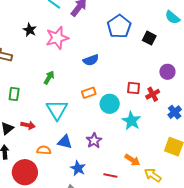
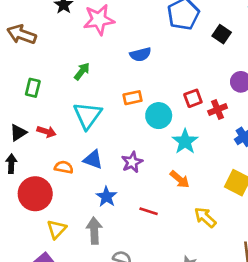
red square: (134, 88) -> (193, 98), turned -32
orange arrow: (132, 160) -> (180, 179), moved

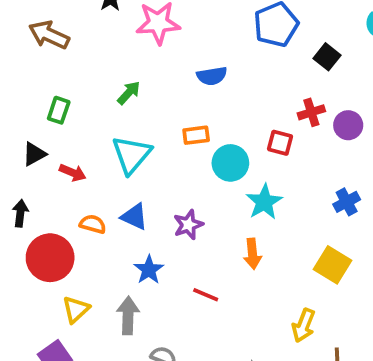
red square: (193, 98) -> (280, 143), turned 30
red cross: (218, 109) -> (311, 112), moved
black triangle: (18, 133) -> (34, 154), moved
orange arrow: (180, 179) -> (252, 254), turned 40
yellow arrow: (205, 217) -> (304, 325), moved, turned -115

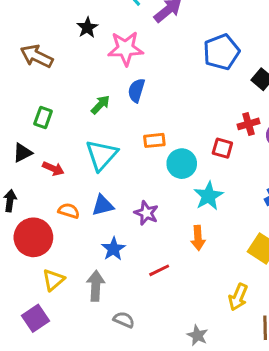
blue semicircle: (212, 76) -> (136, 90), moved, turned 115
blue triangle: (134, 217) -> (103, 205), turned -40
purple star: (188, 225) -> (146, 213), turned -30
red line: (206, 295) -> (159, 270), turned -50

